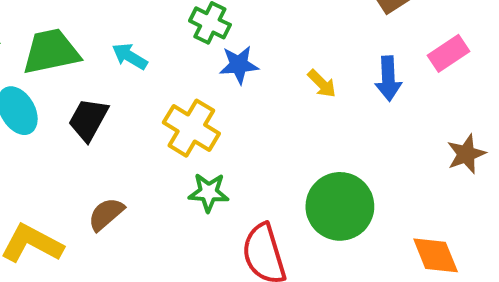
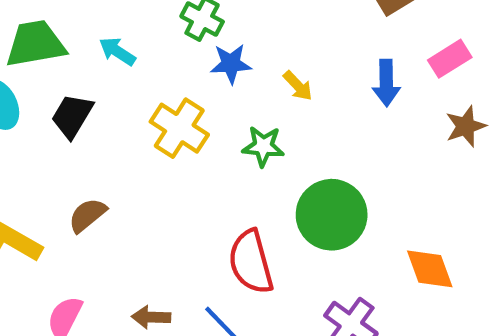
yellow arrow: (322, 84) -> (298, 86), moved
brown star: (466, 154) -> (466, 126), moved
green star: (209, 192) -> (263, 146), moved

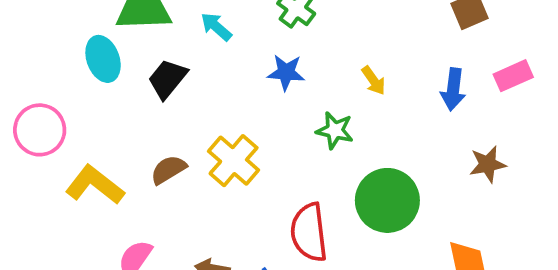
blue star: (231, 64) -> (286, 72), moved
brown star: (466, 126) -> (488, 164), moved
yellow cross: (179, 128) -> (234, 161), moved

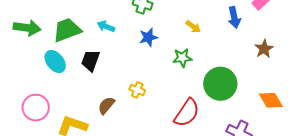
yellow cross: (234, 161) -> (137, 90), size x0.6
red semicircle: (309, 232) -> (187, 113), turned -120

